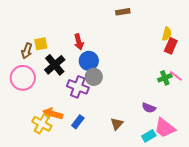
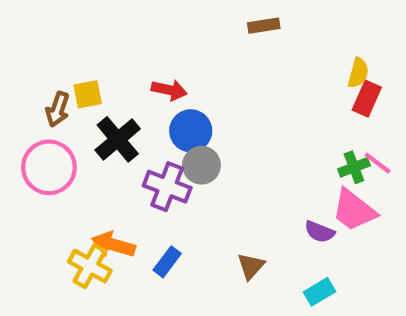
red arrow: (79, 42) -> (169, 90), turned -63
pink trapezoid: (165, 128) -> (354, 210), moved

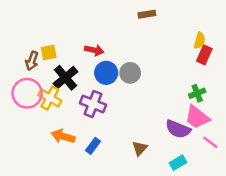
pink line: (378, 163) -> (210, 142), moved
gray circle: (201, 165) -> (130, 73), moved
purple semicircle: (320, 232) -> (178, 129), size x1.5
yellow cross: (90, 266) -> (50, 98), moved

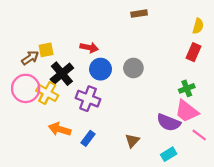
yellow semicircle: (200, 40) -> (198, 26), moved
brown arrow: (32, 61) -> (30, 58), turned -144
gray circle: (130, 73) -> (133, 68), moved

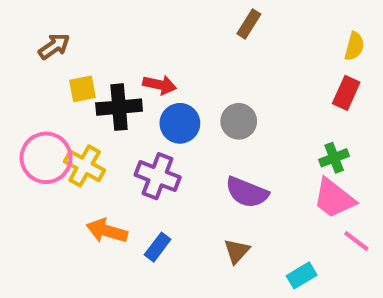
brown rectangle: (139, 14) -> (249, 24), turned -49
brown arrow: (30, 58) -> (54, 46), moved
black cross: (62, 74) -> (119, 107), moved, turned 35
purple semicircle: (169, 122) -> (247, 192), moved

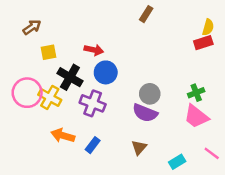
red rectangle: (346, 93) -> (203, 43), moved, turned 48
black cross: (119, 107) -> (70, 77), moved, turned 35
gray circle: (239, 121) -> (150, 94), moved
pink line: (356, 241) -> (212, 153), moved

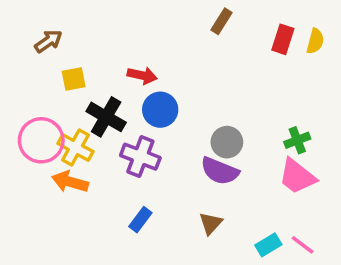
red rectangle: (203, 43) -> (283, 39), moved, turned -54
orange arrow: (63, 136) -> (70, 182), moved
pink line: (212, 153) -> (303, 245), moved

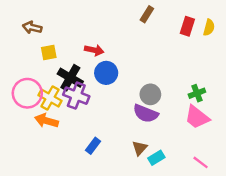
brown arrow: (48, 41) -> (32, 27), turned -132
purple cross: (140, 157) -> (76, 96), moved
cyan rectangle: (268, 245) -> (156, 158), moved

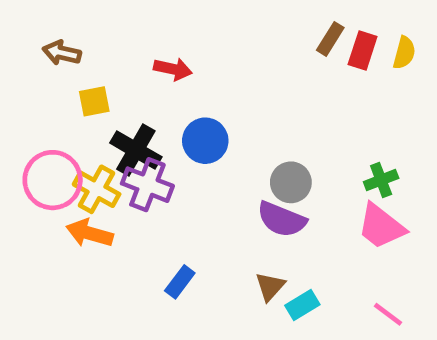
brown rectangle: (147, 14) -> (330, 39), moved
red arrow: (94, 50) -> (173, 69), moved

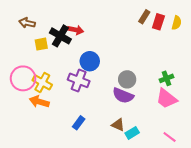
black cross: (136, 150) -> (60, 36), moved
purple cross: (147, 185) -> (79, 80), moved
brown triangle: (270, 286) -> (118, 125), turned -48

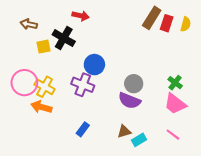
brown rectangle: (144, 17) -> (152, 18), size x1.5
red arrow: (76, 30) -> (81, 16), moved
green cross: (166, 78) -> (175, 83), turned -32
brown triangle: (118, 125) -> (124, 131), turned -40
pink line: (170, 137) -> (173, 135), moved

